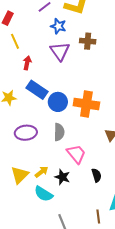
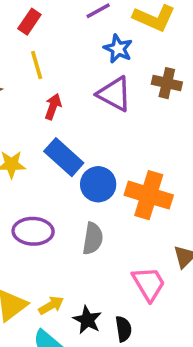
purple triangle: (60, 51) -> (114, 94), turned -35
pink trapezoid: (76, 154) -> (149, 284), moved
black semicircle: (96, 175) -> (123, 329), moved

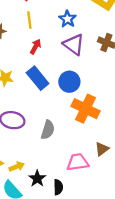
blue star: (118, 49) -> (67, 19), moved
blue circle: (98, 184) -> (69, 82), moved
pink trapezoid: (149, 284) -> (78, 162), turned -75

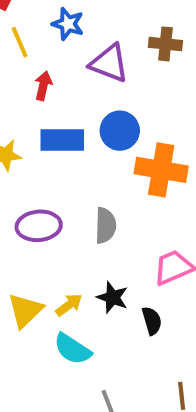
blue star: (67, 19) -> (68, 24), moved
blue rectangle: (38, 78) -> (62, 140), turned -35
black star: (37, 179) -> (113, 297), moved

